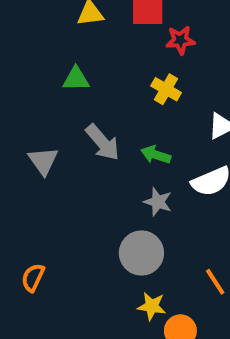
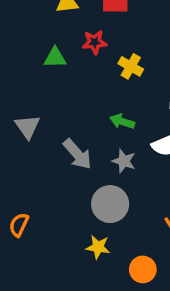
red star: (180, 40) -> (95, 42), moved
gray arrow: (103, 142) -> (77, 154), moved
yellow star: (152, 306) -> (98, 247), moved

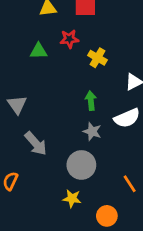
green arrow: (122, 121) -> (91, 101), turned 66
gray arrow: (77, 154) -> (36, 144), moved

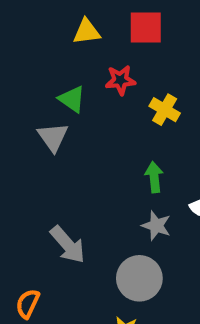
green triangle: (38, 51) -> (72, 99), turned 36
gray triangle: (17, 105) -> (53, 137), moved

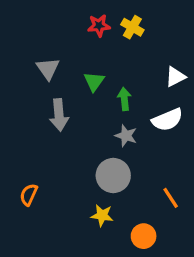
green triangle: (72, 99) -> (94, 81), moved, turned 30
yellow cross: (165, 110) -> (132, 27), moved
gray arrow: (68, 245) -> (59, 115), moved, turned 36

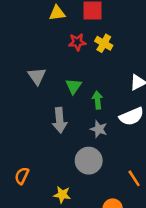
gray arrow: (59, 115) -> (60, 120), moved
yellow star: (102, 215) -> (62, 195), moved

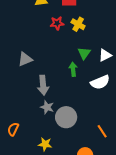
gray triangle: (37, 76) -> (25, 59), moved, turned 42
green triangle: (74, 86) -> (84, 53), moved
gray star: (99, 129) -> (47, 107), moved

